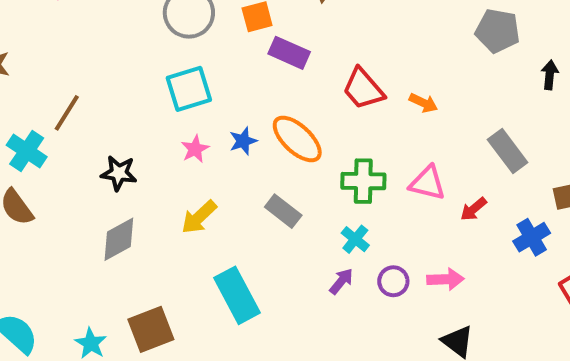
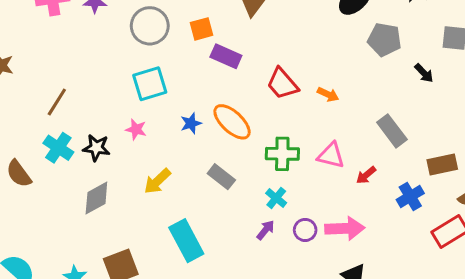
black arrow: (550, 75) -> (424, 73), turned 130
pink star: (195, 149) -> (136, 129), moved, turned -30
cyan cross: (27, 151) -> (58, 148), moved
pink arrow: (445, 279) -> (345, 228), size x1.4

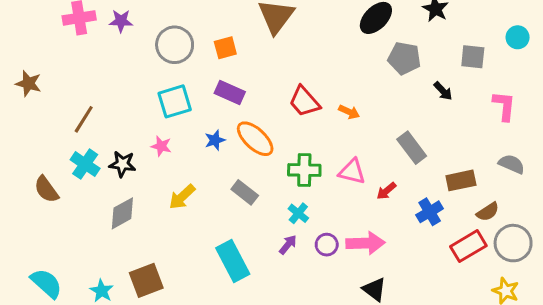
purple rectangle: (226, 56) -> (230, 92), moved
cyan rectangle: (186, 241) -> (233, 261), moved

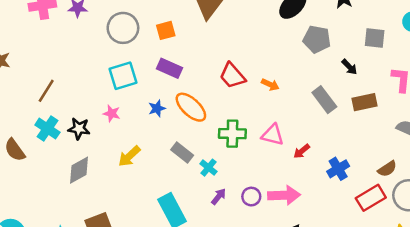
gray rectangle: (412, 148) -> (324, 100), moved
brown rectangle: (461, 180) -> (365, 102), moved
cyan cross: (298, 213) -> (209, 168), moved

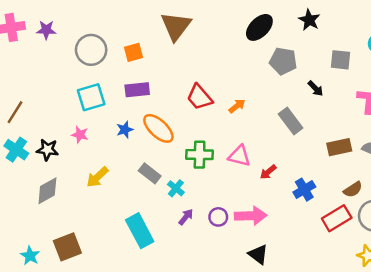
purple rectangle: (170, 68) -> (137, 90), turned -30
orange arrow: (270, 85) -> (237, 106), turned -63
brown rectangle: (365, 102) -> (339, 147), moved

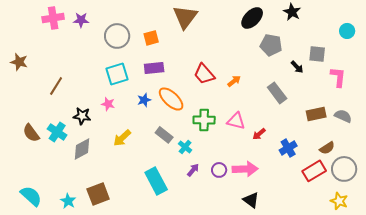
gray square: (340, 60) -> (317, 54), moved
cyan cross: (16, 150) -> (57, 132), moved

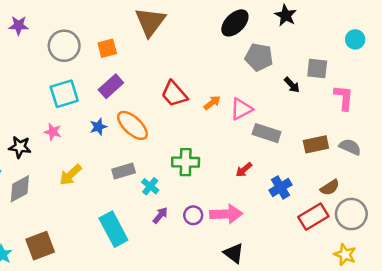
purple rectangle: (154, 68) -> (111, 86), turned -36
gray rectangle: (277, 93) -> (267, 133), moved, turned -35
green cross: (204, 120) -> (186, 162), moved
pink triangle: (236, 121) -> (241, 109), moved, turned -42
gray rectangle: (164, 135) -> (124, 171), turned -54

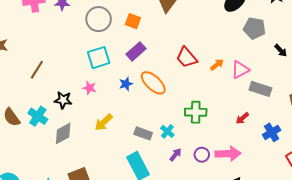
orange square: (107, 48) -> (133, 21), turned 35
gray rectangle: (124, 171) -> (143, 133), moved, turned 36

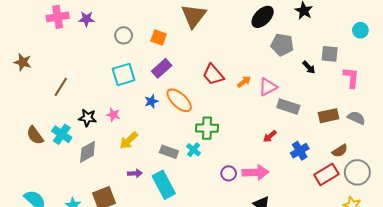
gray circle: (99, 19) -> (124, 35), size x0.7
pink star: (89, 88) -> (113, 115), moved
green cross: (196, 112) -> (207, 128), moved
purple arrow: (175, 155) -> (135, 173), moved, turned 48

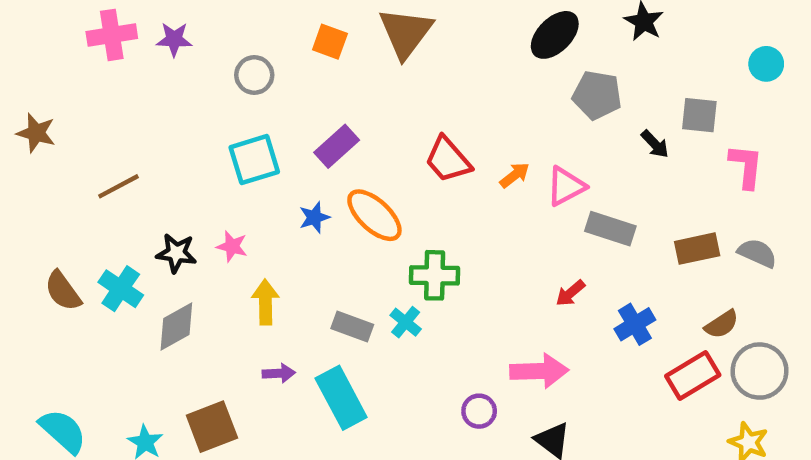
orange square: (159, 37) -> (330, 42), moved
brown line: (61, 87) -> (118, 186), turned 30
yellow arrow: (129, 140) -> (265, 302), turned 132
purple circle: (229, 173) -> (479, 411), moved

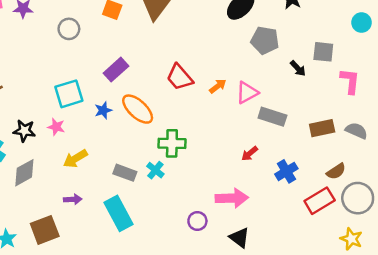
cyan square: (254, 160) -> (69, 94), moved
yellow arrow: (265, 302) -> (75, 159), turned -120
purple arrow: (279, 373) -> (73, 199), moved

